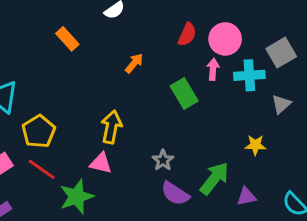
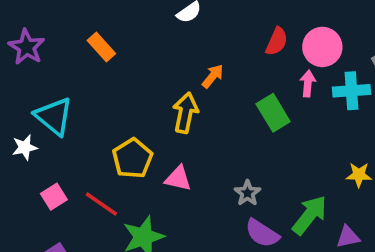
orange rectangle: (67, 39) -> (101, 47), moved
yellow arrow: (111, 127) -> (185, 113), moved
yellow pentagon: (39, 131) -> (132, 158), moved
pink triangle: (101, 163) -> (178, 178), moved

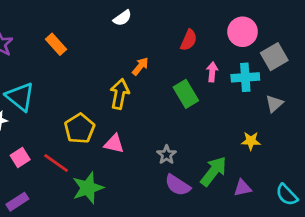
pink circle: (322, 47) -> (243, 32), moved

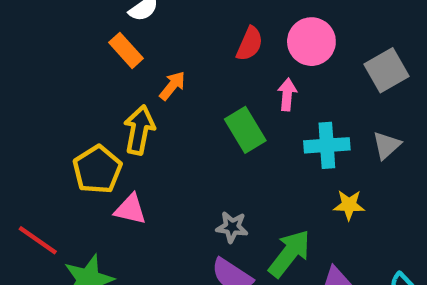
pink circle: (243, 32) -> (311, 42), moved
orange rectangle: (56, 44) -> (126, 50), moved
cyan cross: (245, 77) -> (327, 145), moved
yellow pentagon: (80, 128) -> (97, 170), moved
gray star: (167, 155) -> (232, 227), moved, turned -30

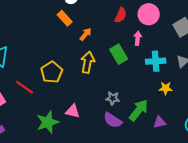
yellow arrow: (139, 130) -> (88, 62), moved
pink triangle: (130, 209) -> (73, 111), moved
red line: (38, 240) -> (25, 87), moved

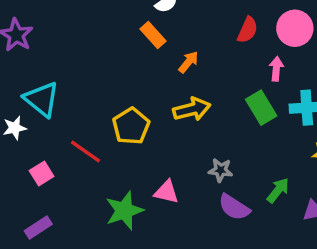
green rectangle: (119, 54) -> (261, 108), moved
yellow arrow: (88, 62) -> (192, 109), turned 65
gray star: (113, 98) -> (221, 170), moved
green arrow: (139, 110) -> (278, 190), size x0.7

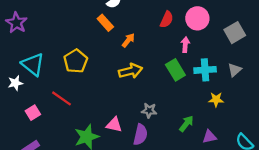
yellow pentagon: (131, 126) -> (76, 61), moved
purple semicircle: (234, 207) -> (140, 135), moved, turned -110

